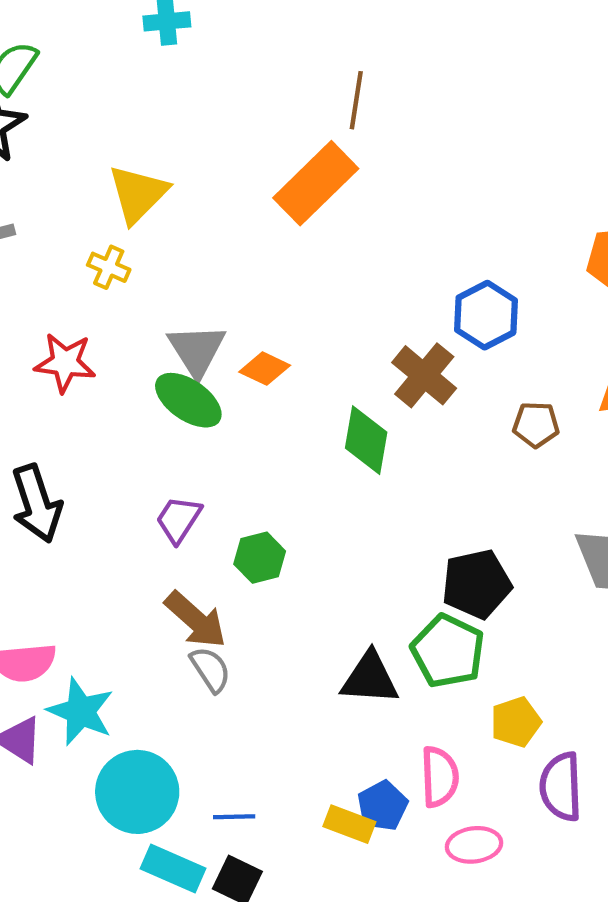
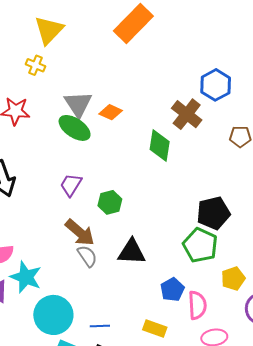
black triangle: (370, 678) -> (132, 252), moved
blue pentagon: (382, 806) -> (172, 290), moved

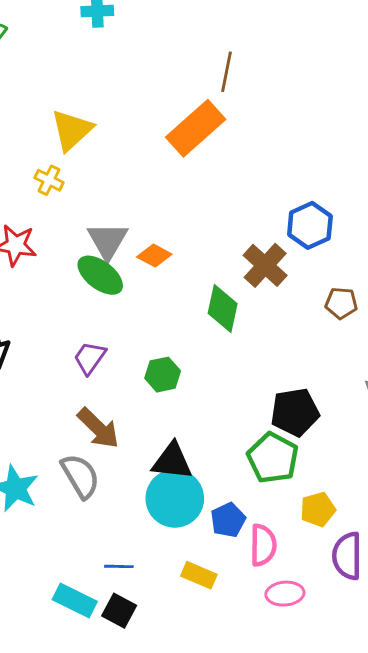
green hexagon: (110, 202) -> (163, 375), moved
gray semicircle: (87, 256) -> (80, 476), moved, size x1.4
cyan circle: (53, 315) -> (175, 498), moved

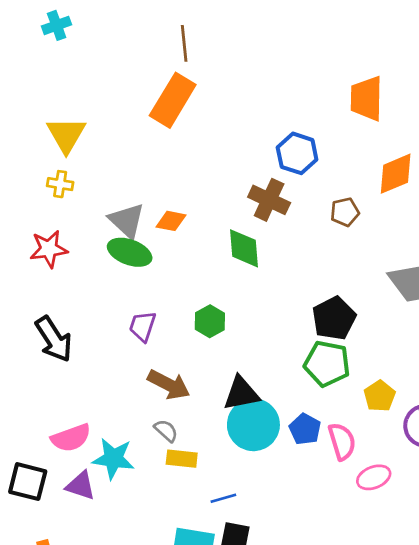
gray semicircle: (80, 476) -> (166, 431), size x0.6
yellow rectangle: (199, 575) -> (182, 459), moved

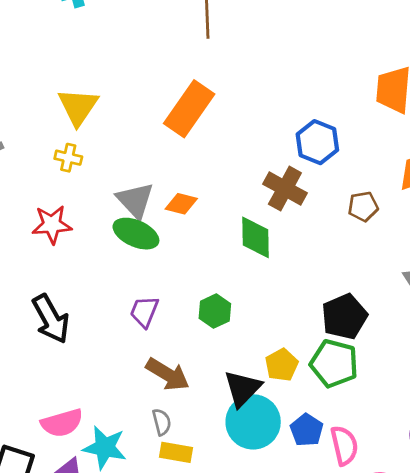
orange rectangle: (173, 100) -> (189, 109), moved
black triangle: (241, 393) -> (243, 388), turned -39
yellow pentagon: (380, 396) -> (282, 365), moved
gray semicircle: (166, 431) -> (162, 422), turned 30

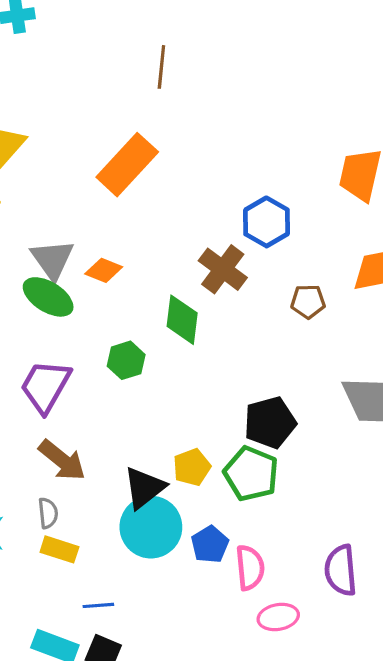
green hexagon: (215, 311) -> (126, 360), moved
purple trapezoid: (144, 312) -> (45, 386), size x1.5

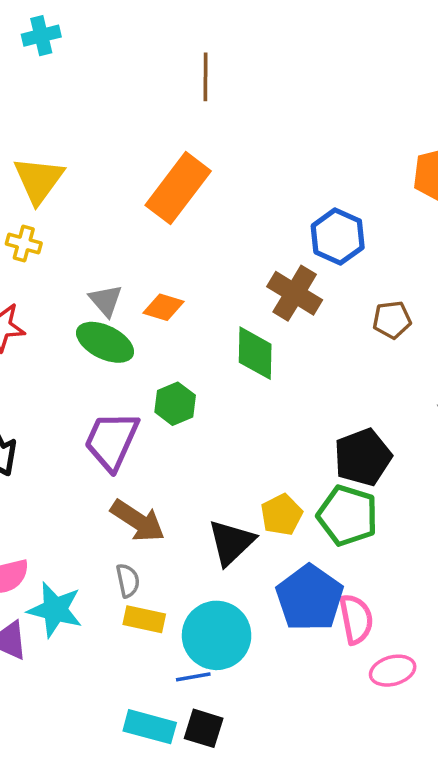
gray triangle: (52, 259) -> (106, 301), size x0.7
green hexagon: (126, 360) -> (175, 404), moved
cyan circle: (151, 527) -> (217, 635), moved
blue pentagon: (210, 545) -> (310, 598), size x1.6

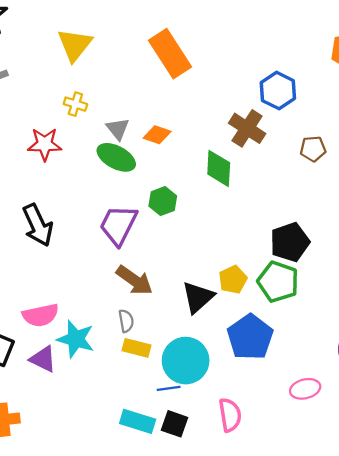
orange rectangle: (178, 188) -> (170, 54), turned -72
yellow cross: (24, 243) -> (75, 104), moved
pink semicircle: (356, 619) -> (230, 415), moved

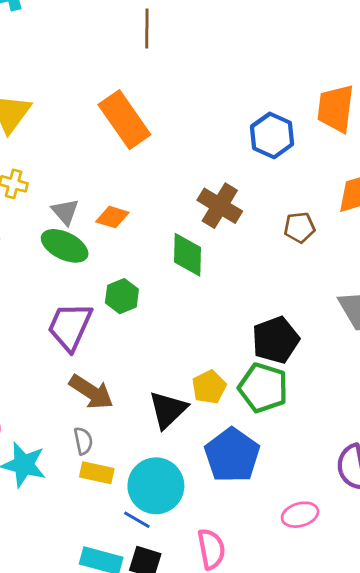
blue hexagon: (278, 91) -> (272, 135), moved
blue line: (169, 388) -> (137, 520), turned 40

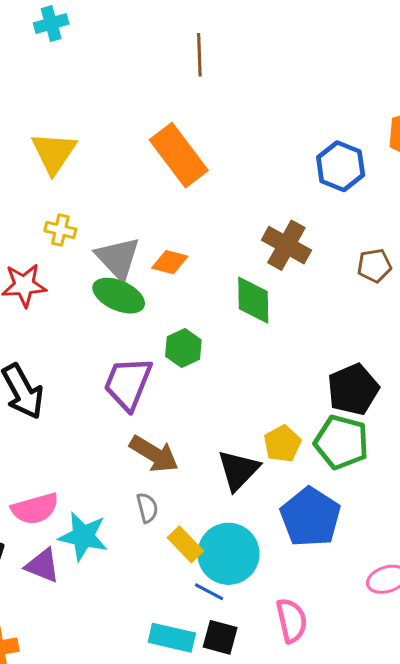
gray triangle: (65, 212) -> (118, 258), size x1.5
yellow rectangle: (97, 473) -> (185, 544), moved, turned 36

